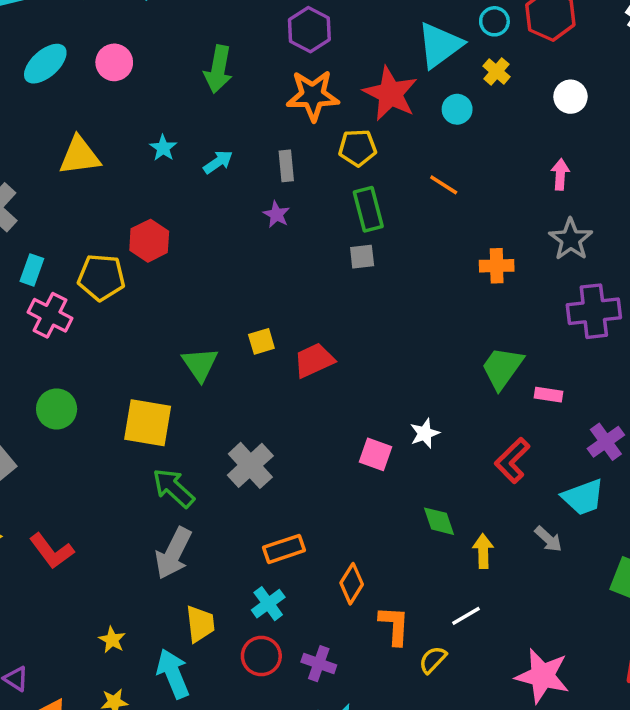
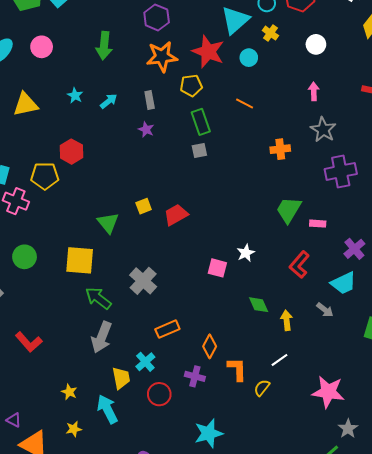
cyan cross: (268, 604) -> (145, 362), moved
purple cross: (319, 664) -> (195, 376), moved

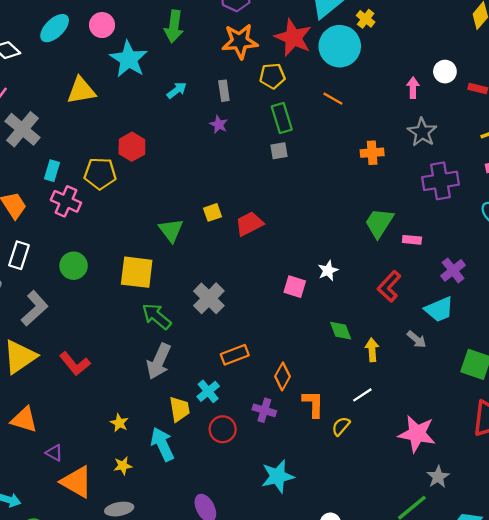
white circle: (316, 44) -> (445, 72), moved
cyan circle: (249, 58) -> (340, 46), size x2.0
cyan star: (75, 95) -> (129, 59), moved, size x2.0

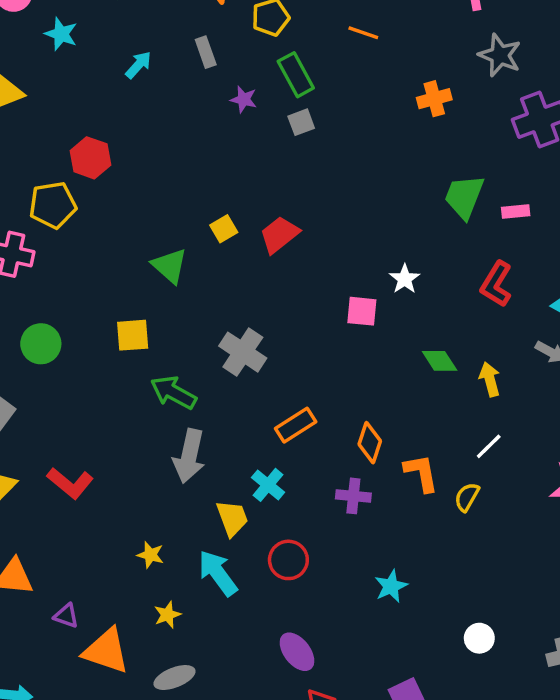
cyan star: (129, 59) -> (61, 34), size x0.6
purple star: (219, 125) -> (244, 99), moved
yellow square: (137, 272) -> (133, 335), size x0.7
red circle: (223, 429) -> (288, 560), moved
cyan star: (278, 476) -> (391, 586), size x0.7

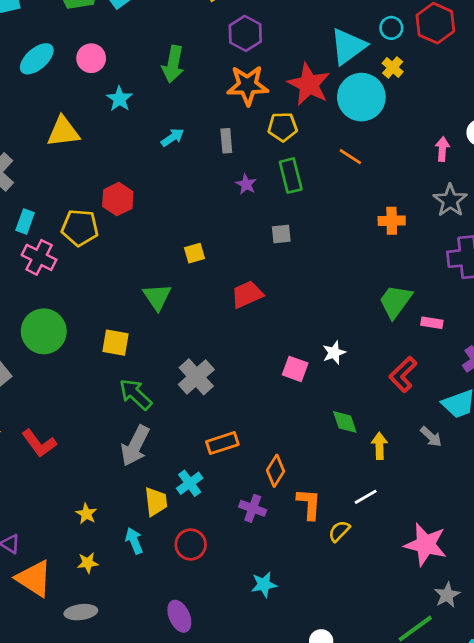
gray square: (301, 122) -> (281, 234), moved
yellow square: (224, 229) -> (194, 253), moved
green circle: (41, 344) -> (44, 331), size x1.4
cyan arrow: (218, 573) -> (134, 541), size x0.7

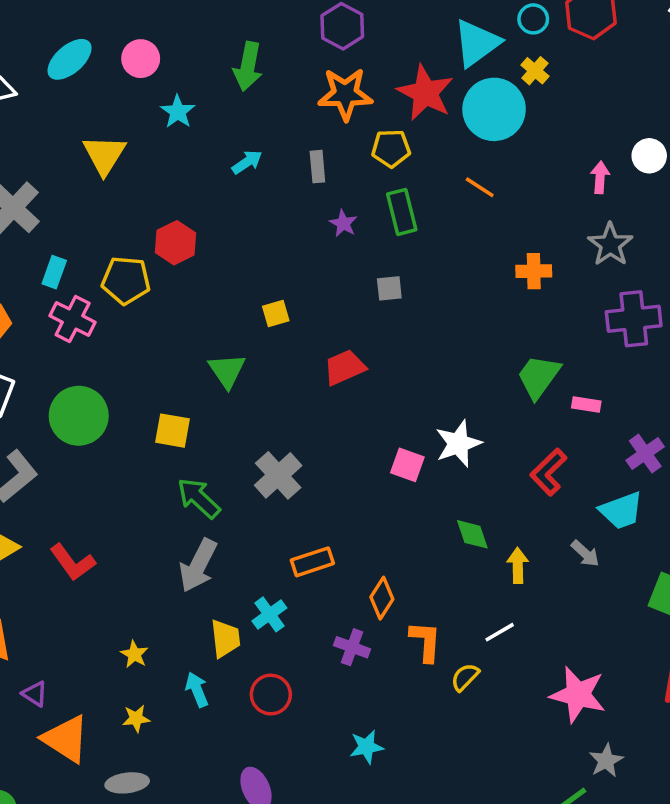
yellow triangle: (63, 132) -> (104, 155), turned -51
white star: (334, 353) -> (458, 444), size x1.5

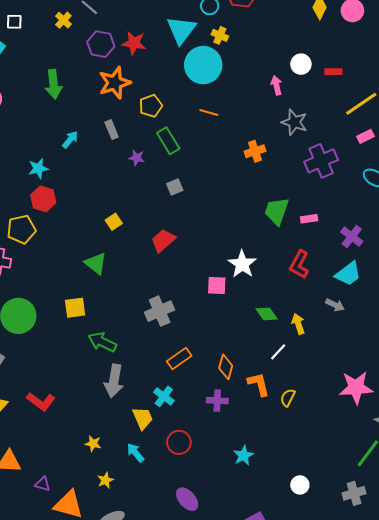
red star: (425, 93) -> (134, 43), moved, size x0.7
cyan star: (178, 112) -> (38, 168), moved, turned -30
gray cross: (278, 475) -> (160, 311), moved, turned 36
white line: (500, 632) -> (278, 352), moved

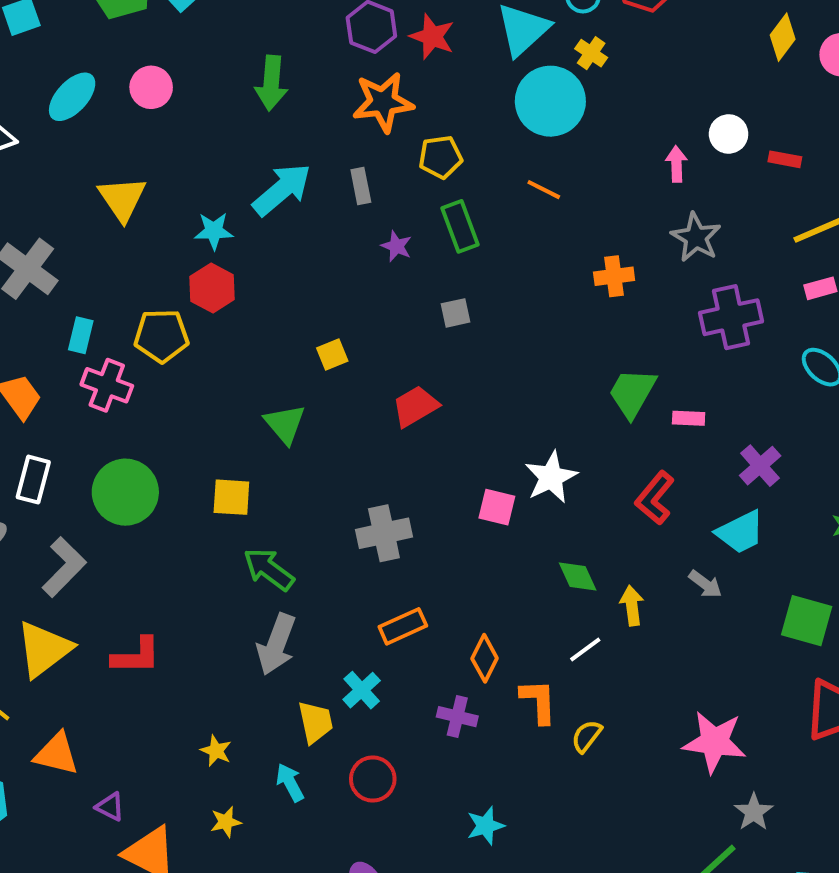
cyan arrow: (70, 140) -> (282, 190), size x1.8
red L-shape: (41, 401) -> (136, 656), turned -48

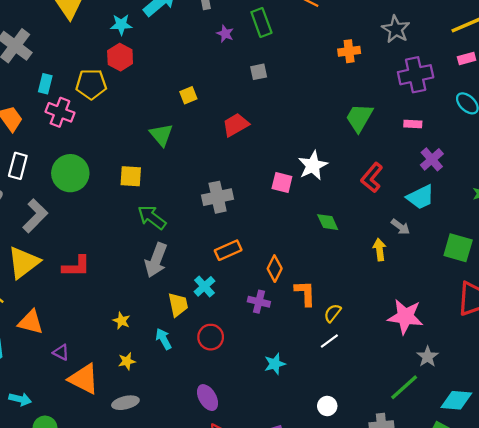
pink rectangle: (689, 418) -> (413, 124), moved
yellow arrow: (632, 606) -> (380, 250), moved
white line: (585, 649) -> (329, 341), moved

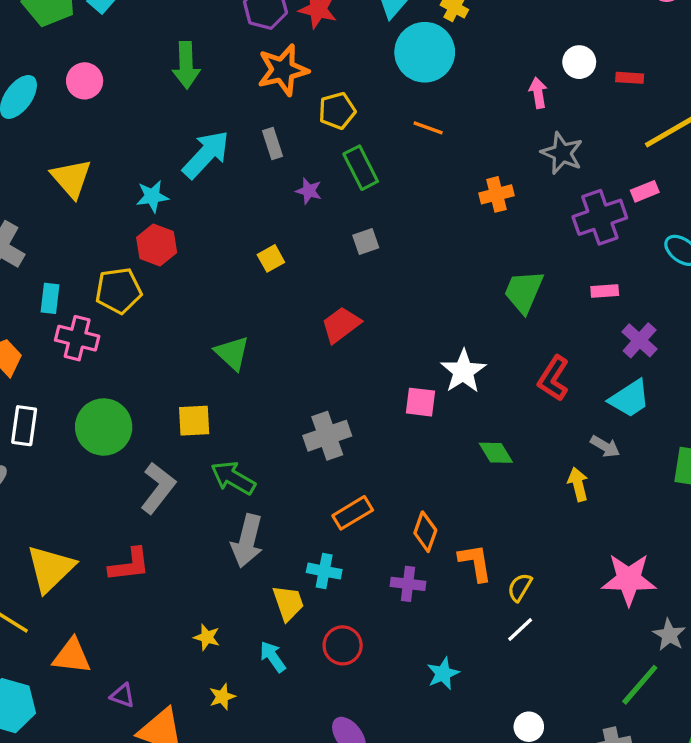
pink rectangle: (467, 58) -> (645, 191), moved
yellow square: (188, 95) -> (271, 258), moved
gray L-shape: (35, 216) -> (158, 488), moved
cyan cross: (204, 286) -> (324, 571), turned -30

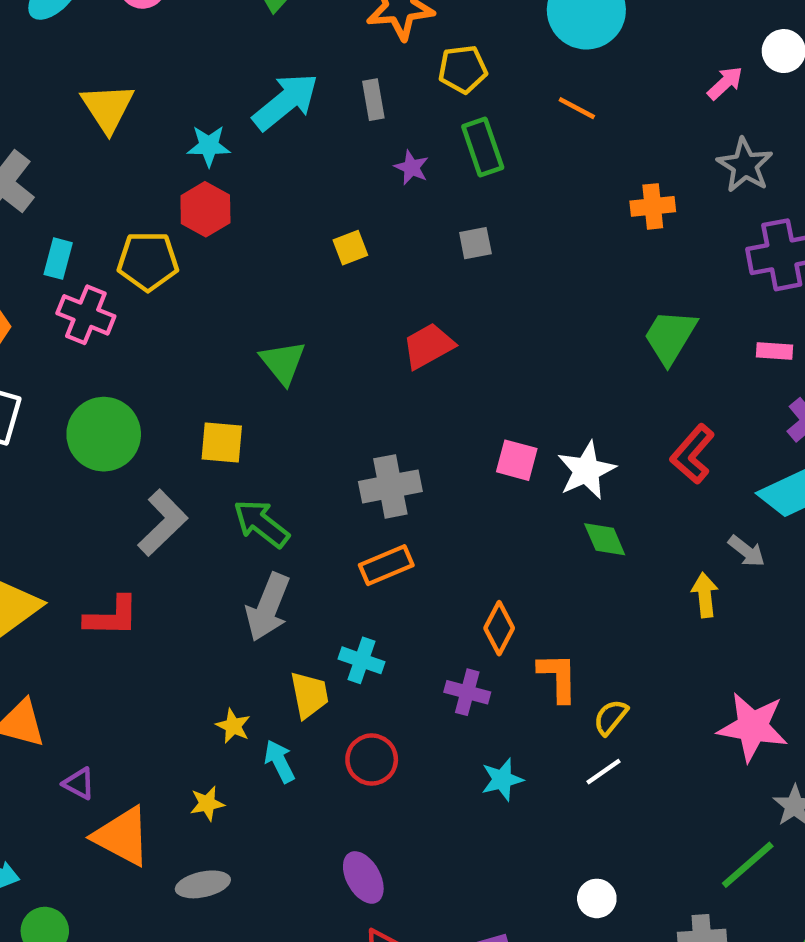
pink arrow: (538, 93) -> (725, 83), turned 48
white star: (463, 371) -> (586, 470), moved
orange rectangle: (353, 513) -> (386, 565), moved
yellow star: (207, 637) -> (233, 726), moved
cyan star: (443, 674) -> (502, 779), moved

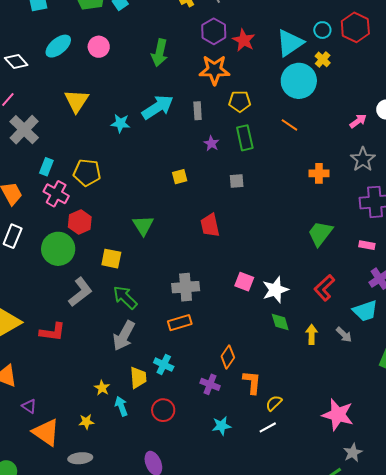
red hexagon: (205, 209) -> (80, 222), moved
red trapezoid: (428, 346) -> (210, 225), turned -80
yellow arrow: (705, 595) -> (312, 334), moved

